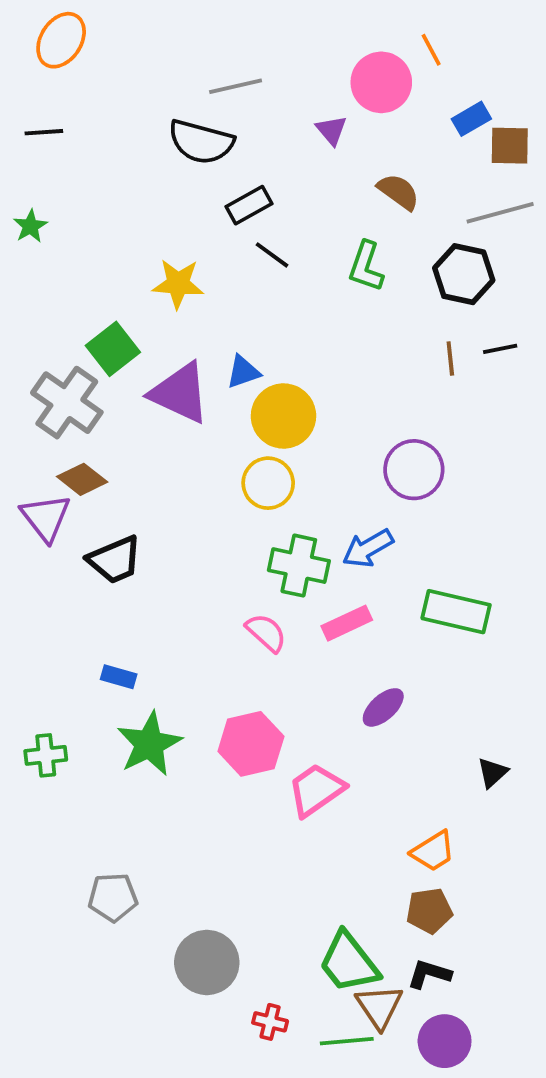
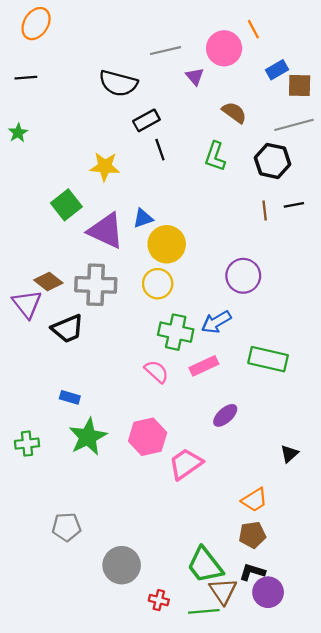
gray line: (236, 86) -> (166, 51), moved
black line: (272, 255) -> (160, 150), turned 35
gray cross: (67, 403) -> (96, 285), moved, turned -33
purple circle: (445, 1041) -> (268, 592), moved

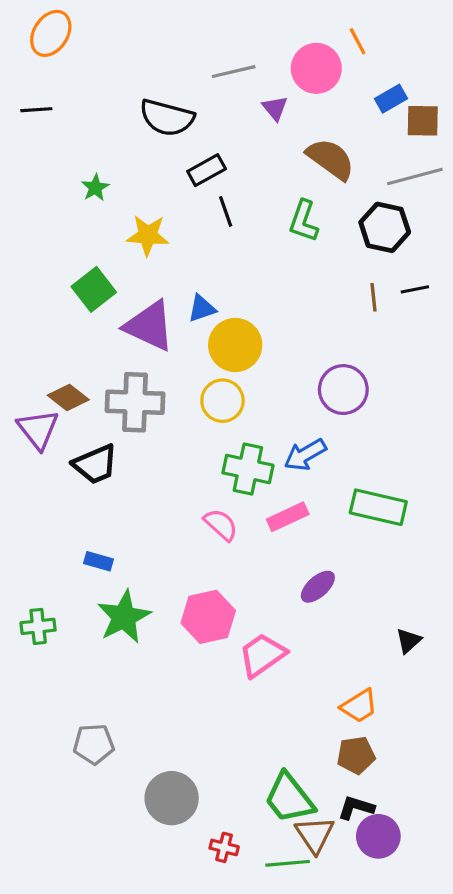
brown semicircle: (234, 113) -> (331, 159), size x1.4
green star: (18, 133) -> (95, 188), moved

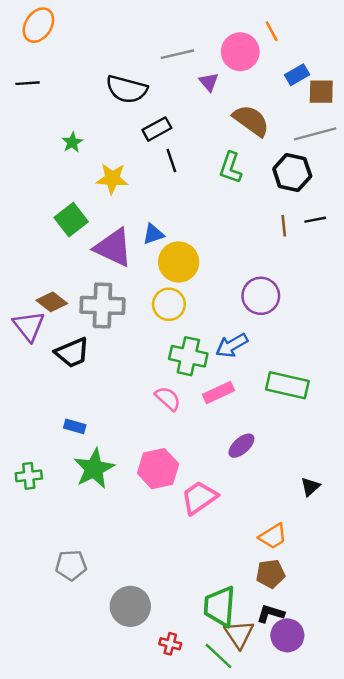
green trapezoid: (289, 798) -> (220, 606), turned 42
green line: (288, 863) -> (218, 656), turned 48

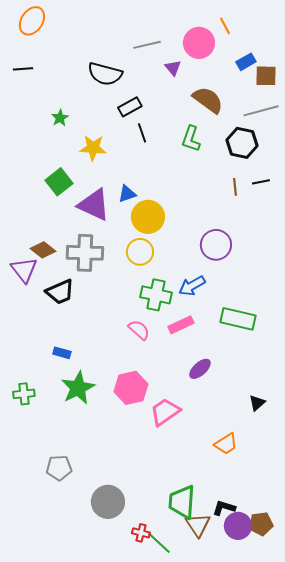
brown pentagon: (270, 574) -> (261, 524), moved
green line: (218, 656) -> (159, 543), moved

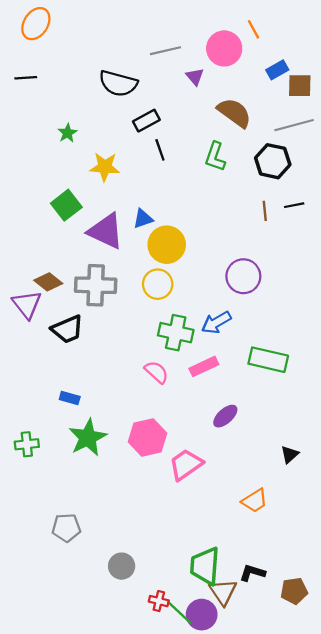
gray circle: (108, 502) -> (122, 566), size x0.7
purple circle: (238, 526) -> (202, 615), moved

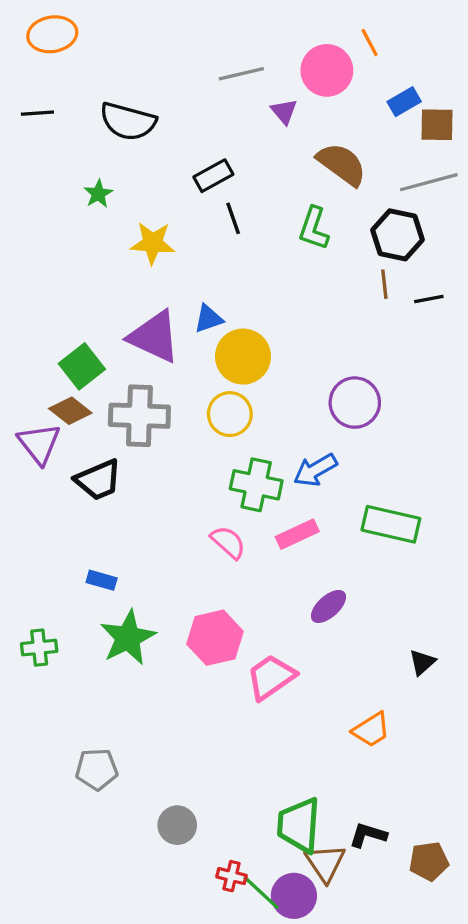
orange ellipse: (36, 24) -> (52, 34), turned 48
black semicircle: (118, 83) -> (128, 121), moved
green square: (66, 205) -> (82, 366), moved
brown line: (265, 211) -> (384, 284), moved

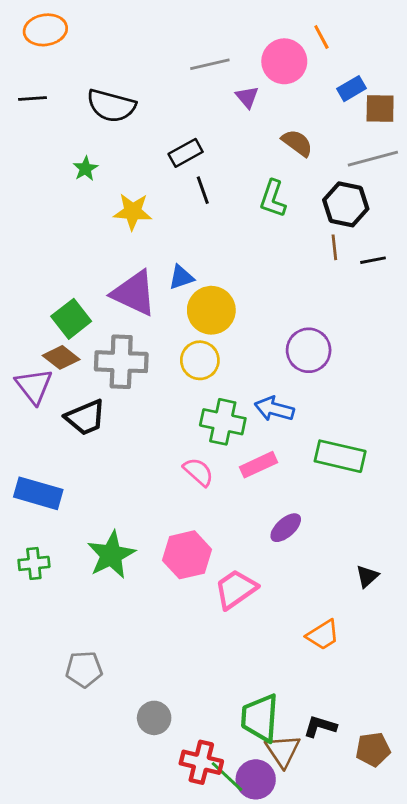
brown semicircle: (342, 164) -> (297, 143), size x0.7
blue arrow: (315, 470) -> (274, 409), turned 45
blue rectangle: (102, 580) -> (38, 493), moved, size x1.8
red cross: (231, 876) -> (201, 762), size x1.6

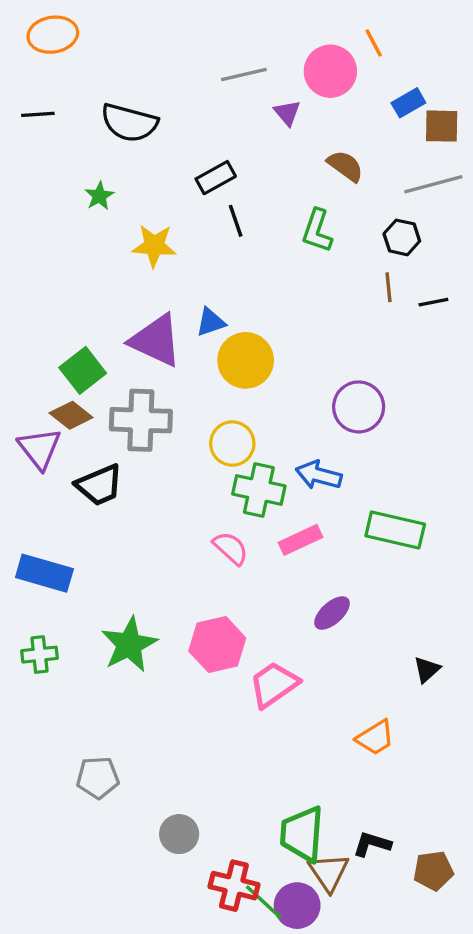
black hexagon: (346, 204) -> (402, 237), size x0.7
yellow circle: (200, 360) -> (232, 443), moved

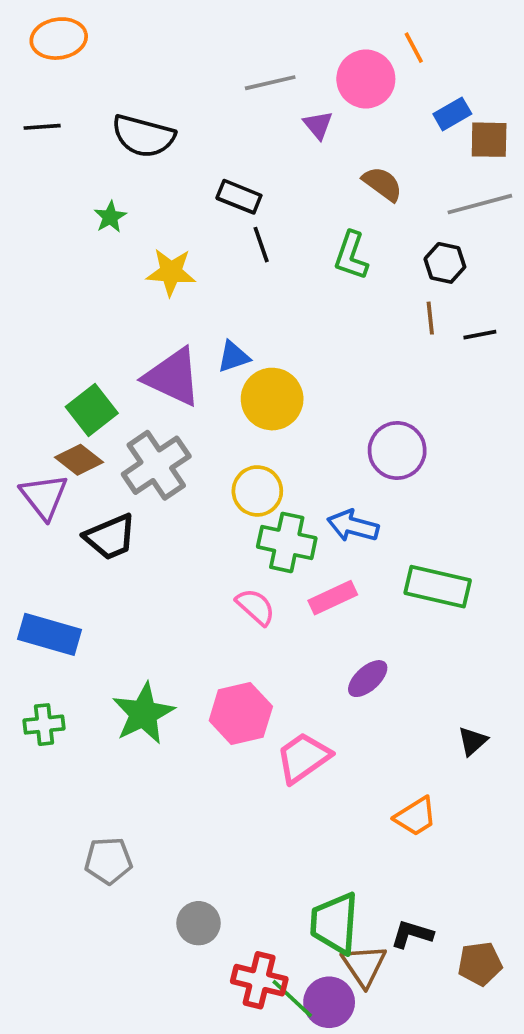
black rectangle: (216, 178) -> (239, 197), turned 51
gray cross: (141, 420) -> (156, 465), turned -36

